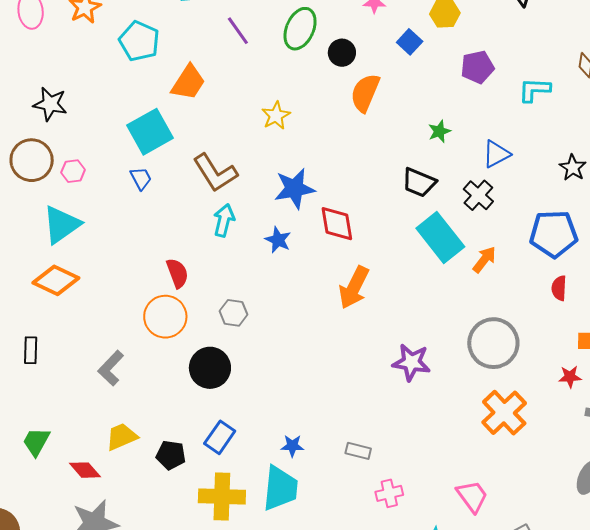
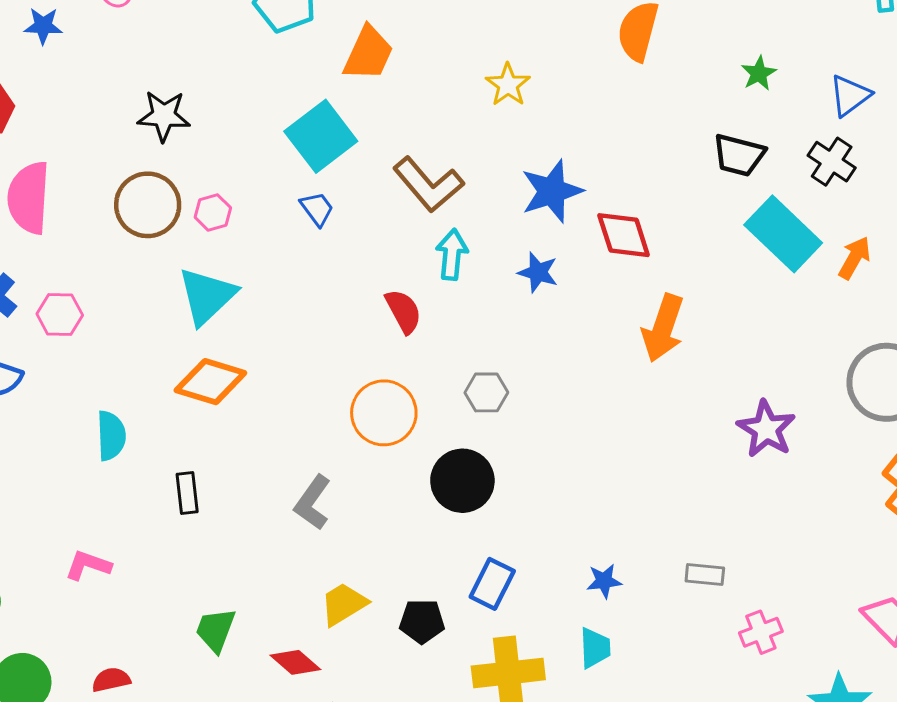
red semicircle: (177, 273) -> (403, 311), moved
purple star: (411, 362) -> (766, 429), turned 30
cyan trapezoid: (280, 488) -> (595, 648), size x0.6

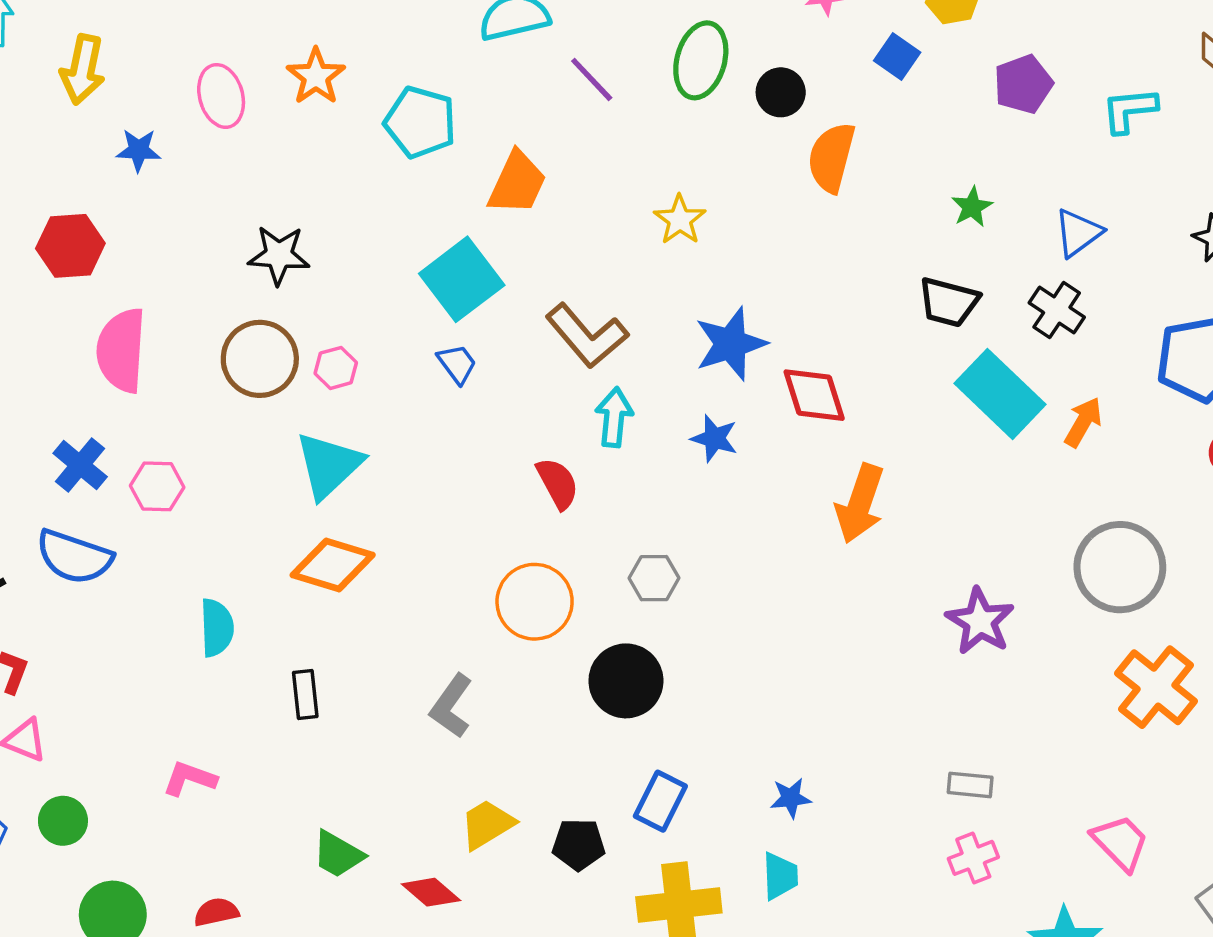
gray rectangle: (705, 575) -> (970, 785), moved
green trapezoid: (215, 630) -> (338, 854), turned -81

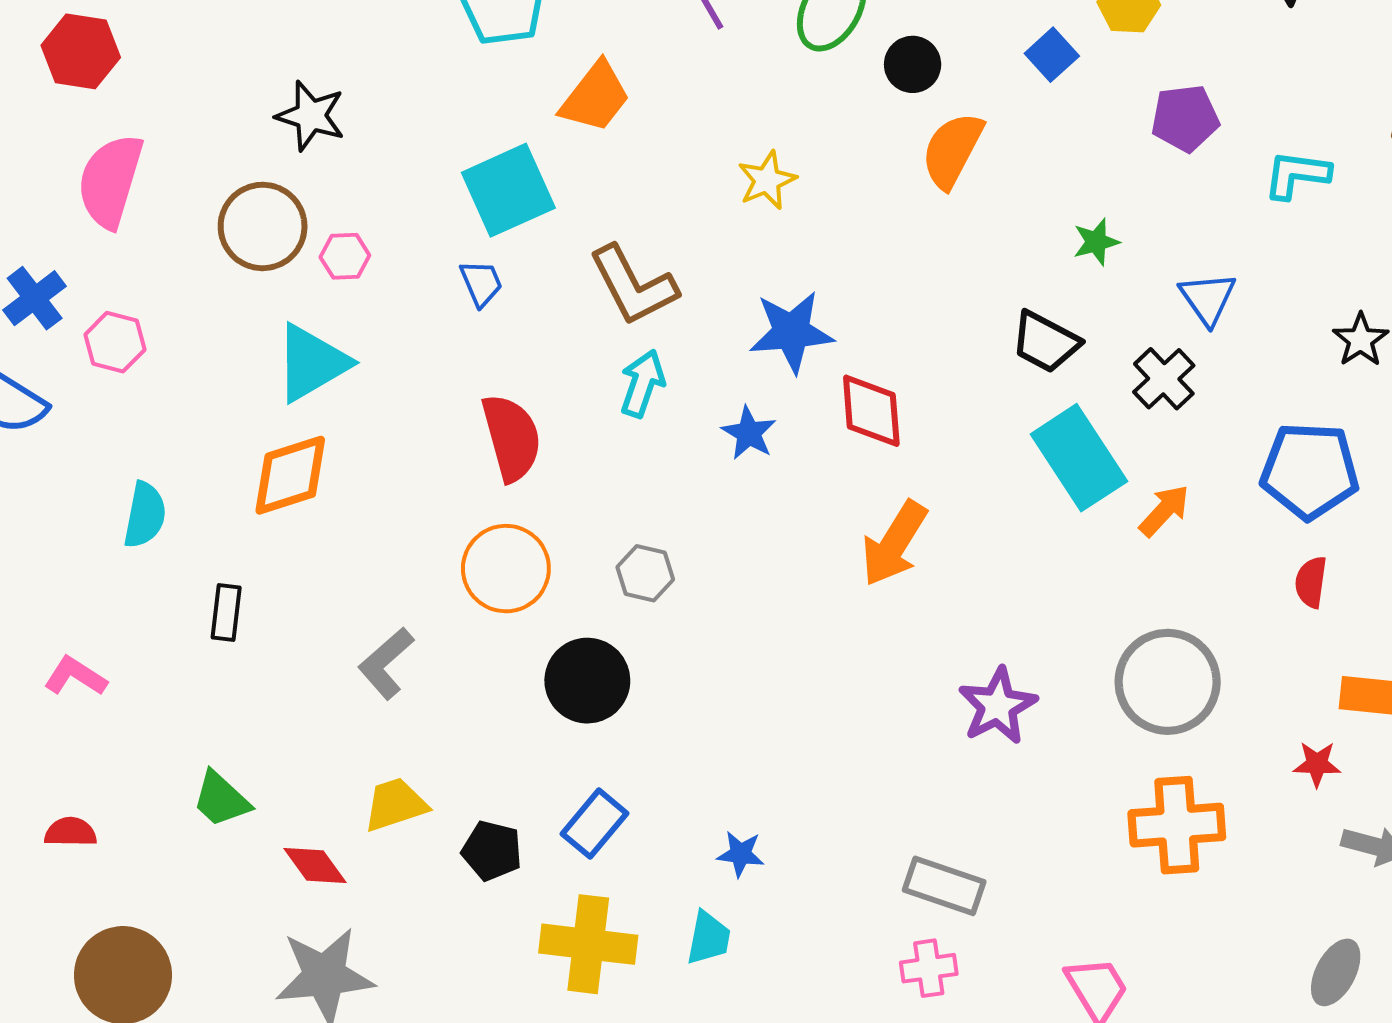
blue triangle: (1078, 233) -> (1208, 298), turned -42
red semicircle: (558, 483) -> (512, 438), moved, size x1.4
orange diamond: (333, 565) -> (290, 475), turned -48
orange cross: (1156, 687) -> (1177, 825), turned 34
gray rectangle: (970, 785) -> (944, 886), size x1.5

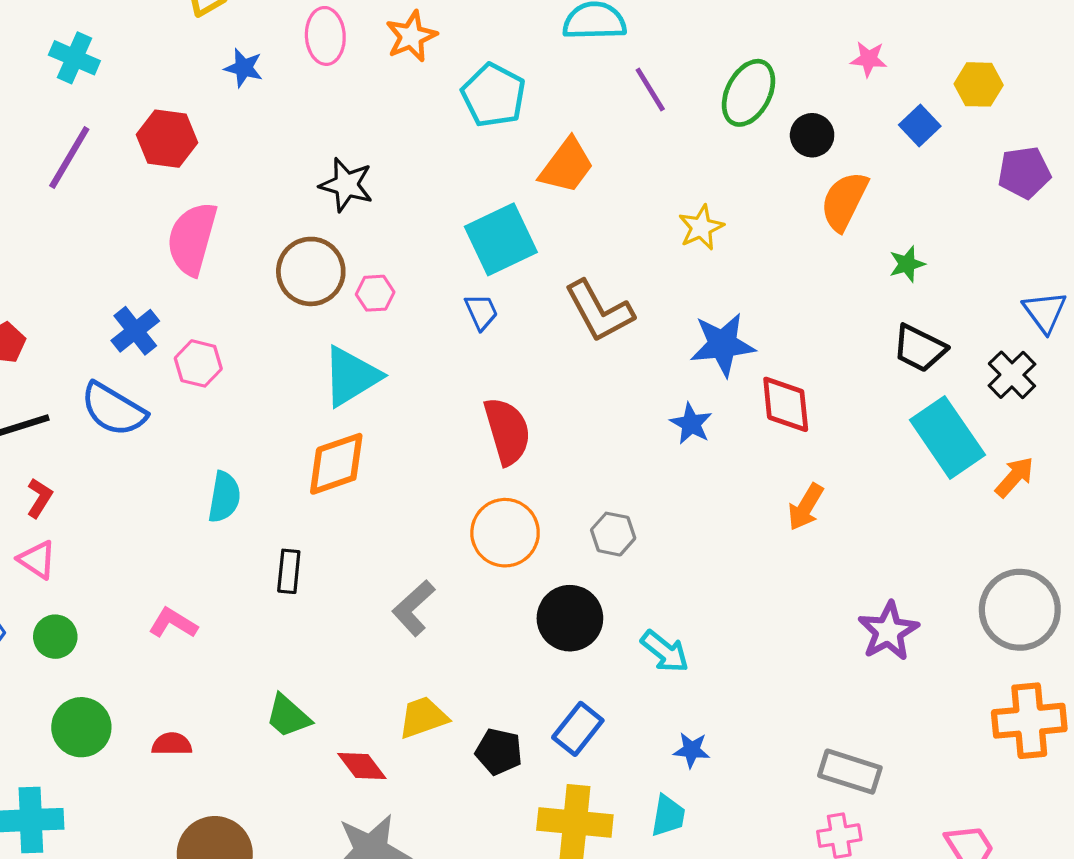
green star: (1096, 242) -> (907, 264), moved
cyan arrow: (642, 383) -> (665, 651), moved, turned 111
orange arrow: (894, 544) -> (806, 507), size x0.7

